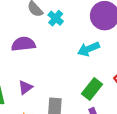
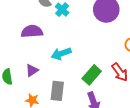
cyan arrow: (88, 49) -> (61, 54), moved

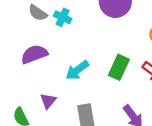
green rectangle: (92, 75) -> (119, 67), moved

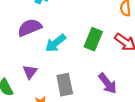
purple semicircle: (34, 54) -> (30, 28), moved

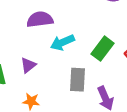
gray rectangle: (65, 85) -> (77, 80), moved

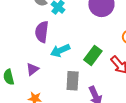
purple semicircle: (40, 19) -> (42, 32), turned -75

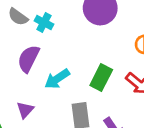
purple semicircle: (42, 32) -> (28, 59), turned 30

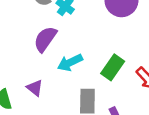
purple triangle: (25, 110) -> (35, 88), turned -42

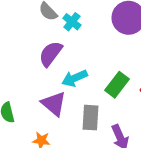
purple triangle: (35, 88) -> (54, 104), moved, size x1.5

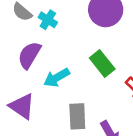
green rectangle: (117, 85) -> (102, 64), moved, turned -70
purple triangle: (54, 104) -> (22, 106), moved

